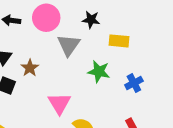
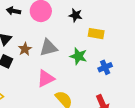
gray triangle: (69, 45) -> (48, 48), moved, turned 36
pink triangle: (59, 103) -> (46, 79), turned 30

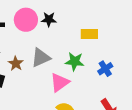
black star: (76, 15) -> (49, 19), moved
pink triangle: (46, 79) -> (60, 82), moved

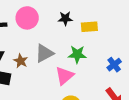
black star: (49, 19) -> (65, 19), moved
blue cross: (105, 69) -> (114, 65), moved

